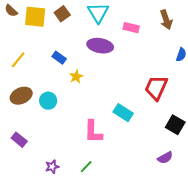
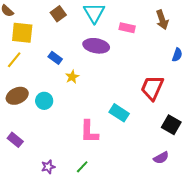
yellow square: (35, 17) -> (22, 33), moved

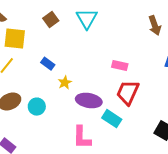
pink rectangle: (127, 28) -> (120, 66), moved
purple ellipse: (96, 46) -> (89, 101), moved
red trapezoid: (152, 88) -> (128, 93), moved

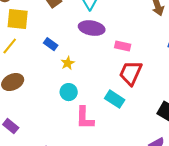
purple ellipse: (89, 101) -> (92, 28), moved
cyan circle: (37, 107) -> (69, 92), moved

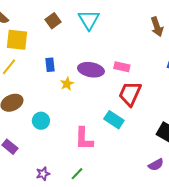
purple ellipse: (92, 28) -> (91, 70), moved
blue rectangle: (51, 44) -> (50, 65), turned 48
cyan circle: (69, 92) -> (41, 121), moved

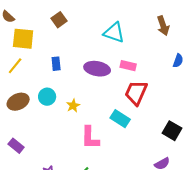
cyan triangle: (89, 20) -> (114, 33), moved, turned -40
yellow star: (67, 84) -> (73, 106), moved
cyan circle: (41, 121) -> (47, 97), moved

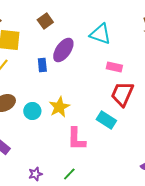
purple ellipse: (97, 69) -> (63, 50), moved, turned -65
cyan circle: (47, 97) -> (32, 111), moved
yellow star: (73, 106) -> (59, 107), size x1.5

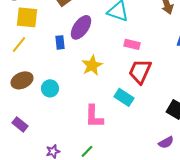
yellow star: (59, 107) -> (92, 65), moved

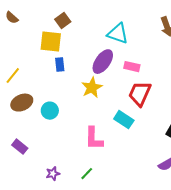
yellow square: (27, 17) -> (51, 42), moved
purple ellipse: (81, 27) -> (103, 62), moved
yellow line: (19, 44) -> (13, 76), moved

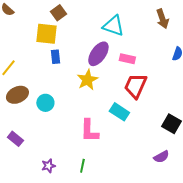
green line: (87, 174) -> (82, 166), turned -32

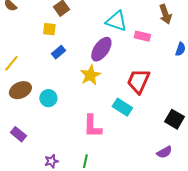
yellow square: (46, 34) -> (49, 29), size x0.6
blue rectangle: (55, 57) -> (58, 52), turned 56
pink rectangle: (127, 59) -> (142, 36), moved

